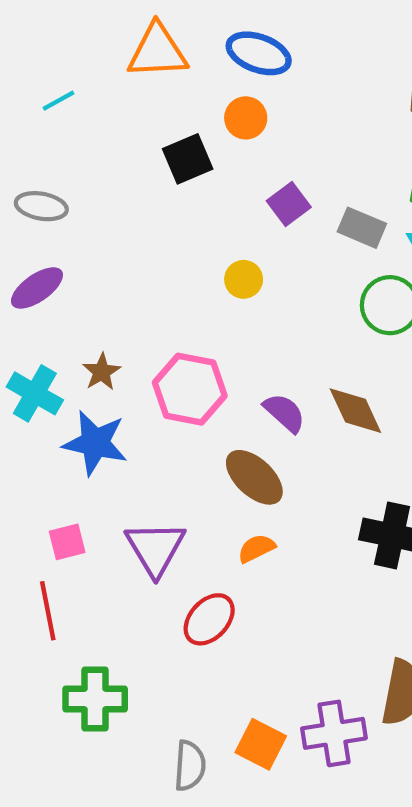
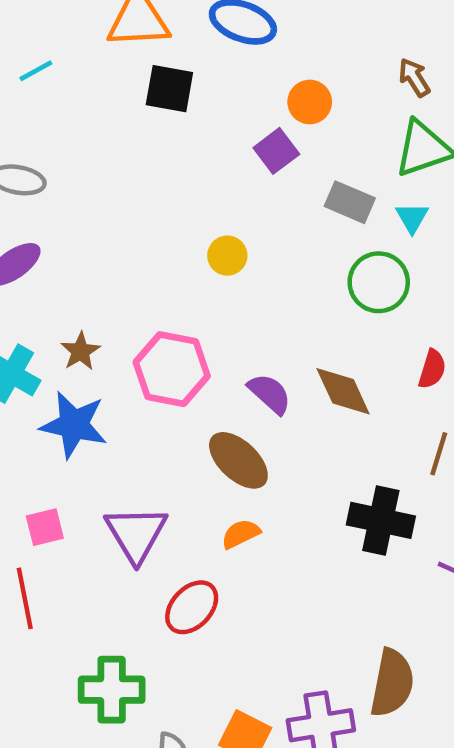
orange circle: (246, 118) -> (310, 102), moved
black square: (188, 159) -> (169, 89), moved, turned 33
purple square: (289, 204) -> (276, 151), moved
green cross: (95, 699) -> (112, 690), moved

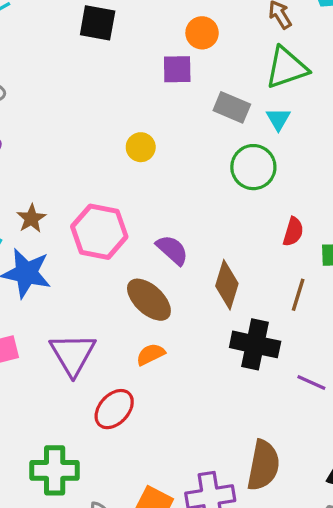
purple square: (276, 151) -> (177, 69), turned 36
brown diamond: (343, 391) -> (227, 285), moved, turned 42

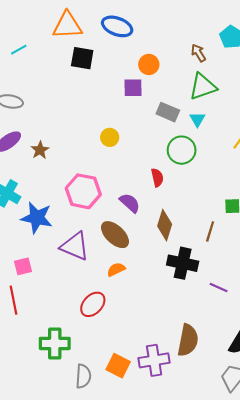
brown star: (31, 218) -> (40, 150), moved
red semicircle: (293, 232) -> (157, 178), moved, turned -30
purple triangle: (73, 354) -> (75, 246), moved, turned -36

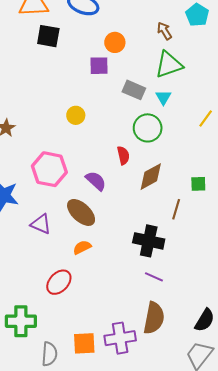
brown diamond: (165, 225) -> (151, 177), moved, turned 44
purple triangle: (75, 246) -> (41, 224), size x0.7
purple line: (219, 287) -> (154, 277), moved
orange square: (118, 366) -> (84, 343), turned -30

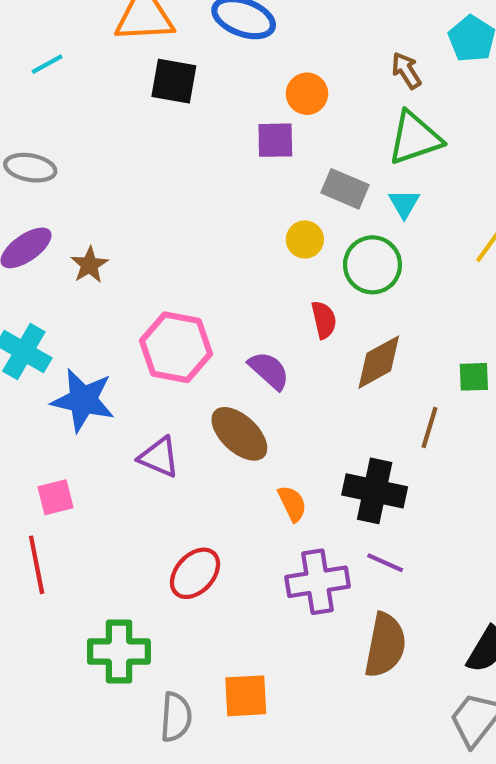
yellow circle: (76, 115) -> (305, 239), moved
orange semicircle: (82, 247) -> (292, 504), moved, turned 90
purple cross: (120, 338) -> (318, 582), moved

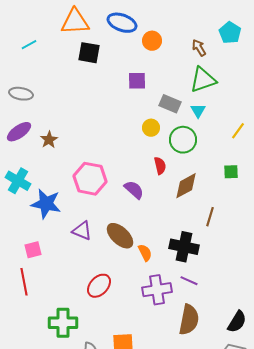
orange circle: (307, 94) -> (152, 41), moved
green square: (474, 377) -> (231, 172), moved
brown ellipse: (239, 434) -> (120, 236), moved

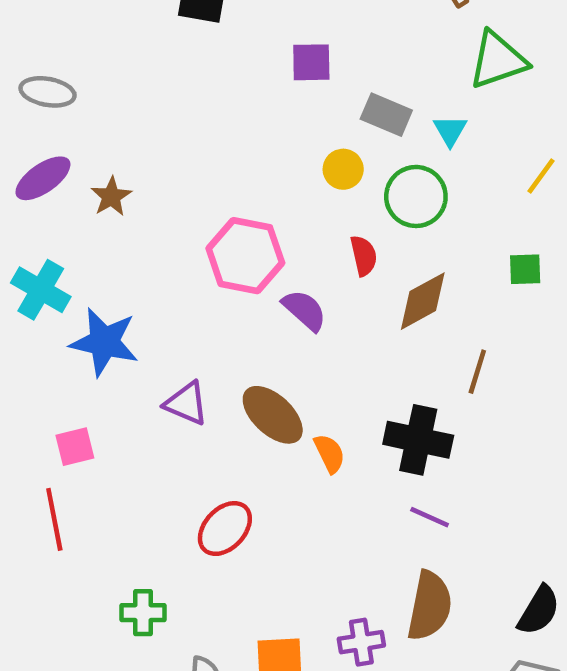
green triangle: (203, 80) -> (498, 60), moved
pink hexagon: (90, 179) -> (245, 256), moved
purple cross: (157, 290) -> (361, 642), moved, size x0.7
green cross: (63, 323) -> (143, 613), size x0.7

